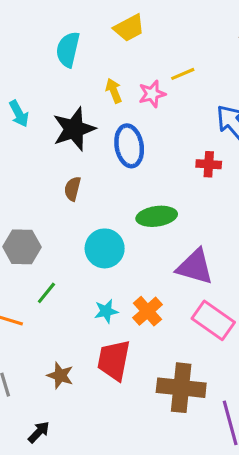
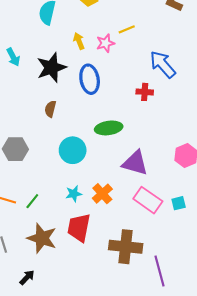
green line: (46, 293) -> (32, 201), moved
brown star: (60, 375) -> (42, 238), size x1.6

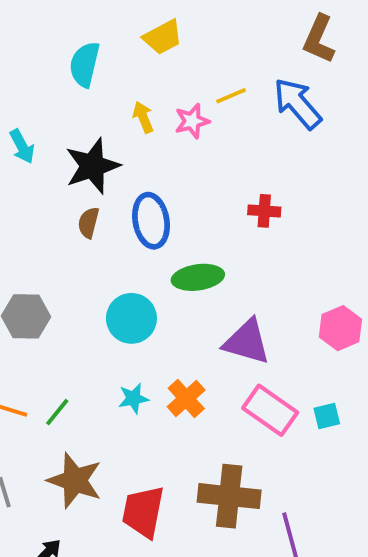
blue arrow: (163, 64) -> (297, 104), moved
blue ellipse: (90, 79) -> (151, 221), moved
brown semicircle: (50, 109) -> (88, 223), moved
red trapezoid: (79, 228) -> (143, 512), moved

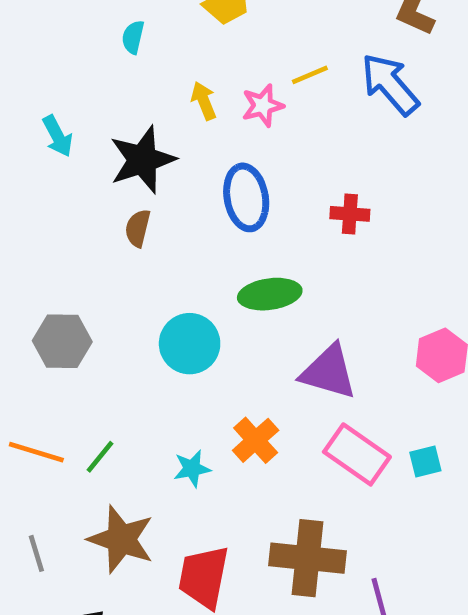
cyan semicircle: (85, 64) -> (133, 37), size x0.6
blue ellipse: (151, 221) -> (246, 197), moved
cyan star: (133, 398) -> (192, 469), moved

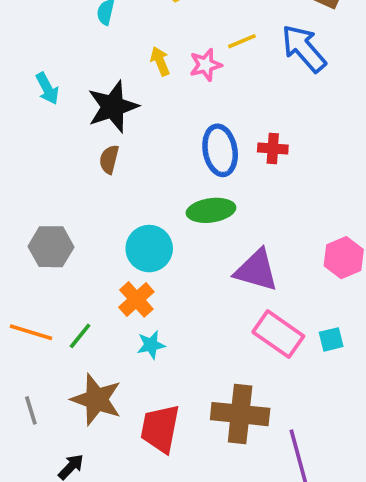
blue ellipse: (246, 197) -> (220, 150), moved
orange cross: (256, 440) -> (136, 299), moved

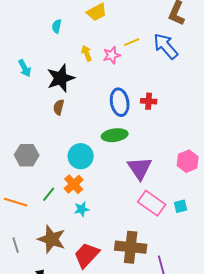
purple triangle: (256, 270) -> (140, 168), turned 40
green line: (80, 336) -> (49, 194), moved
red trapezoid: (160, 429) -> (87, 255), turned 32

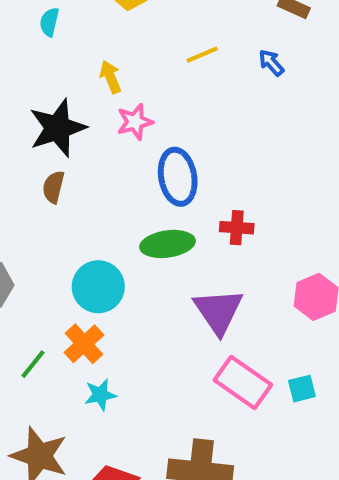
blue arrow: (166, 46) -> (271, 63), size x0.5
pink star: (112, 55) -> (135, 122), moved
red cross: (149, 101) -> (237, 228), moved

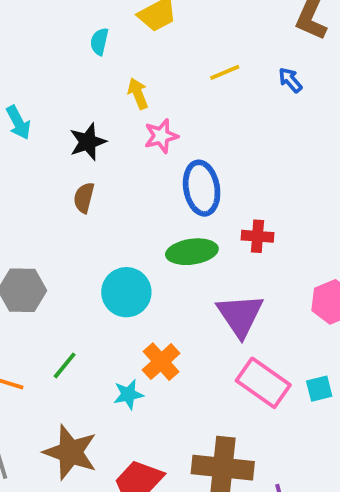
cyan semicircle: (49, 22) -> (99, 41), moved
black star: (58, 128) -> (88, 142), size x0.7
orange cross: (84, 344) -> (161, 362), moved

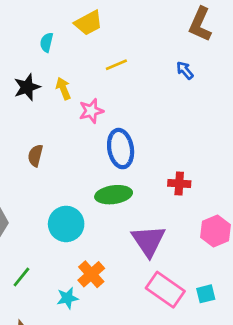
yellow line: (225, 72) -> (116, 65), moved
yellow arrow: (138, 94) -> (63, 89), moved
black star: (88, 142) -> (27, 87), moved
red cross: (257, 236) -> (179, 183), moved

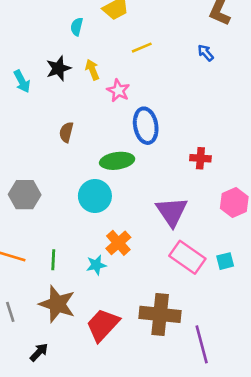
pink star: (91, 111) -> (118, 91), turned -30
green ellipse: (114, 195) -> (117, 161), moved
green line: (21, 277) -> (53, 260), moved, turned -36

